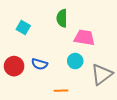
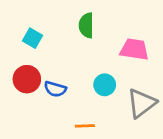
pink trapezoid: (84, 38) -> (134, 49), moved
red circle: (14, 66) -> (27, 79), moved

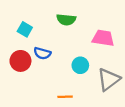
green semicircle: (86, 25) -> (66, 20), turned -84
blue semicircle: (55, 89) -> (42, 53), moved

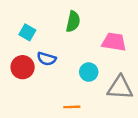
green semicircle: (66, 20) -> (73, 21), turned -84
gray triangle: (109, 79) -> (120, 88), turned 40

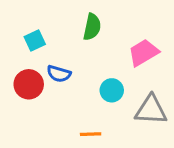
cyan square: (27, 32) -> (35, 41), turned 35
pink trapezoid: (114, 42) -> (143, 53), turned -40

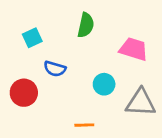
pink trapezoid: (143, 53) -> (134, 49), turned 48
red circle: (29, 84) -> (24, 93), moved

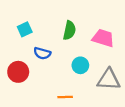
green semicircle: (86, 25) -> (69, 30), moved

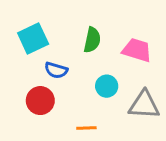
cyan square: (25, 29) -> (33, 38), size x1.5
red circle: (18, 72) -> (40, 101), moved

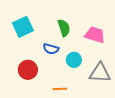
green semicircle: (92, 40) -> (64, 28), turned -30
blue semicircle: (56, 70) -> (51, 49), moved

